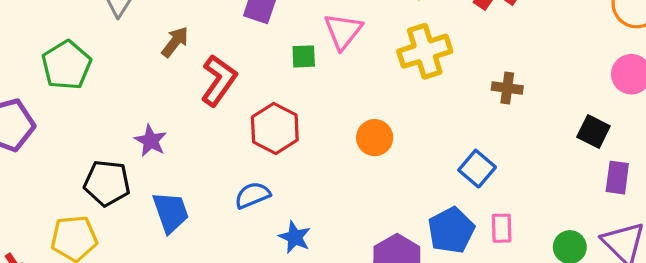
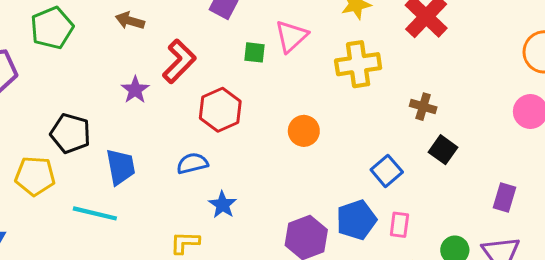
brown arrow: (175, 42) -> (130, 21), moved, turned -120
black square: (593, 131) -> (443, 150), moved
purple star: (151, 141) -> (135, 90), moved

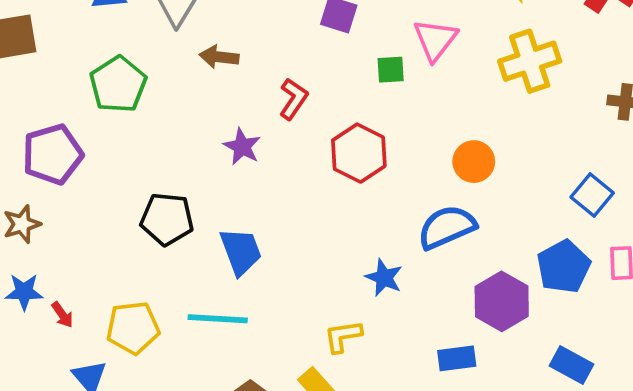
red L-shape: (179, 61) -> (293, 99), size x0.7
blue semicircle: (192, 163) -> (447, 227), moved, size x1.4
yellow pentagon: (35, 176) -> (133, 328), moved

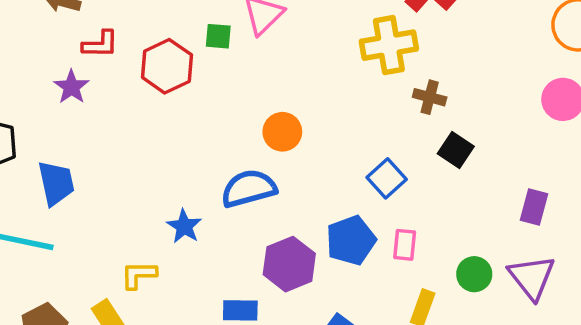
yellow cross: (530, 61) -> (389, 45), moved
red L-shape: (293, 99) -> (100, 44), moved, turned 48
red hexagon: (359, 153) -> (167, 66), moved

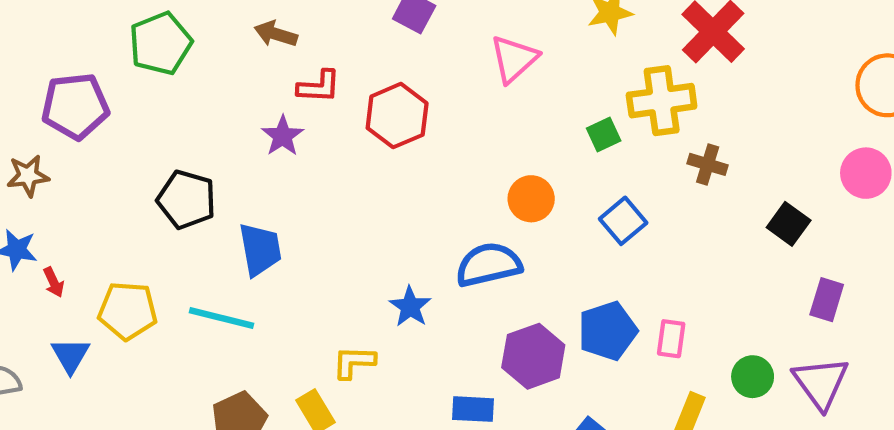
green square: (218, 36) -> (604, 134), moved, turned -32
black square: (456, 150) -> (789, 224), moved
blue square: (387, 178) -> (623, 221), moved

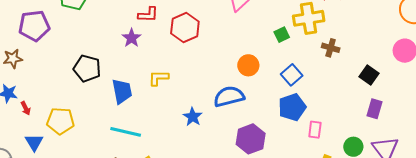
purple rectangle: (827, 300) -> (374, 109), moved
cyan line: (222, 318) -> (126, 132), moved
blue pentagon: (607, 331) -> (292, 107), moved
yellow L-shape: (354, 362) -> (158, 78), moved

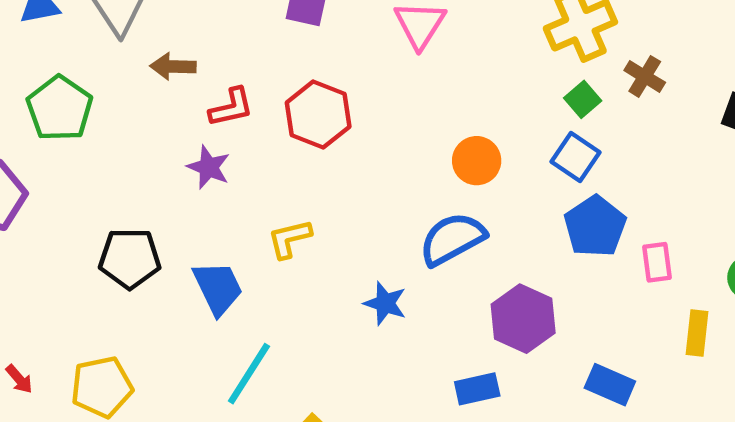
green square: (282, 35) -> (583, 99), moved
brown cross: (331, 48) -> (645, 76), turned 30
cyan line: (126, 132) -> (249, 374), turned -56

